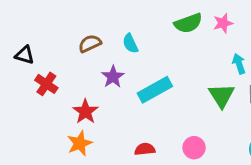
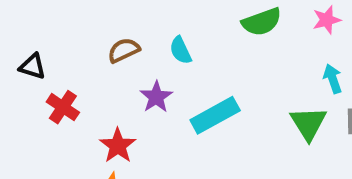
pink star: (223, 23) -> (327, 20), moved

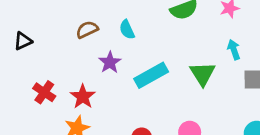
black triangle: (32, 67) -> (23, 41), turned -42
red cross: (63, 107) -> (44, 92), moved
green triangle: (308, 123) -> (202, 74), moved

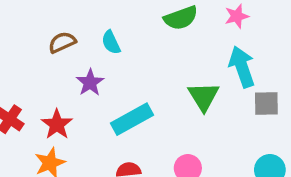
cyan arrow: (234, 50) -> (242, 67), size x1.6
cyan rectangle: (151, 75) -> (132, 119), moved

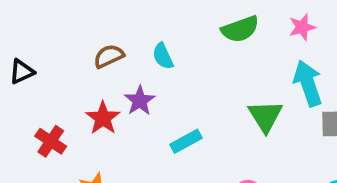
cyan rectangle: (132, 119) -> (186, 141), size x0.7
red star: (57, 124) -> (103, 118), moved

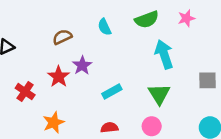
cyan semicircle: (163, 56) -> (104, 27), moved
cyan arrow: (308, 83) -> (164, 54), moved
green triangle: (265, 116) -> (159, 94), moved

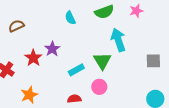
brown semicircle: (62, 37) -> (16, 26), moved
green triangle: (159, 94) -> (102, 61), moved
pink circle: (152, 126) -> (99, 87), moved

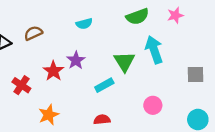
cyan semicircle: (70, 18) -> (84, 24), moved, turned -80
green triangle: (102, 61) -> (124, 62), moved
pink circle: (99, 87) -> (153, 105), moved

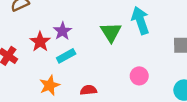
cyan rectangle: (104, 85) -> (66, 56), moved
orange star: (49, 115) -> (50, 85), moved

